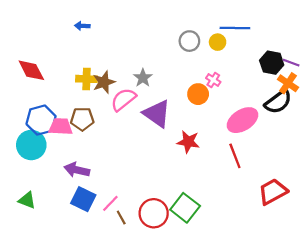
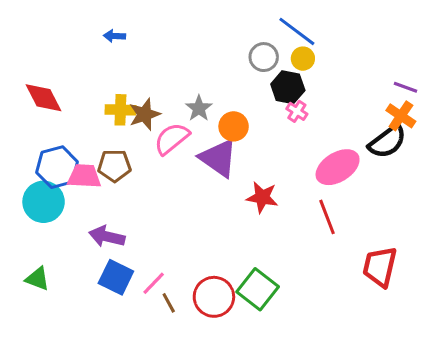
blue line: (235, 28) -> (297, 31), moved, turned 36
black hexagon: (272, 63) -> (288, 87), moved
orange circle: (198, 94) -> (234, 126), moved
red trapezoid: (273, 192) -> (380, 267), turned -48

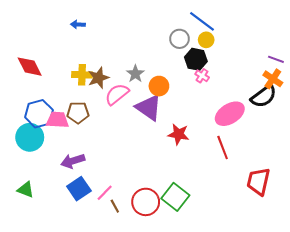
purple arrow: (107, 237) -> (73, 161), turned -30
blue square: (116, 277) -> (79, 189), turned 30

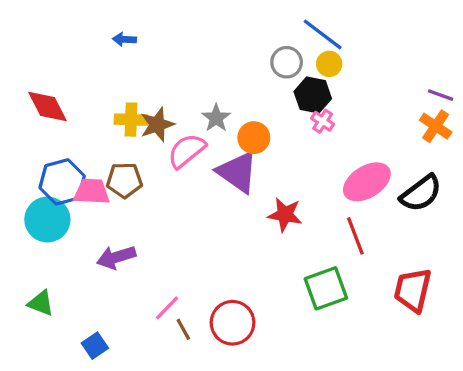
black semicircle: (264, 96) -> (421, 193), moved
blue square: (79, 189) -> (95, 346), moved, size x0.7
green square: (175, 197) -> (326, 288), moved, turned 32

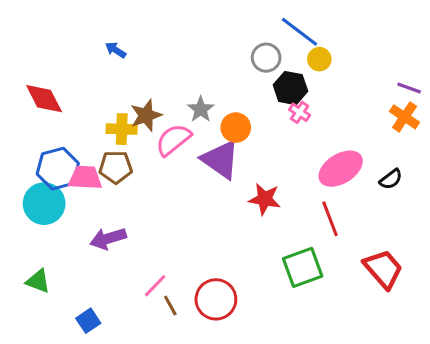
blue arrow: (124, 39) -> (116, 50), moved, turned 30
yellow circle: (329, 64) -> (319, 59), moved
yellow cross: (131, 120) -> (122, 129), moved
black semicircle: (421, 193) -> (391, 179), size x0.6
red trapezoid: (413, 290) -> (383, 269), turned 126

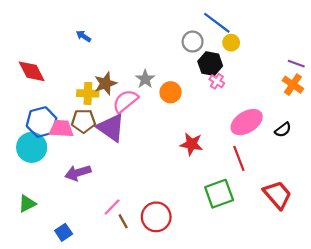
purple triangle: (221, 159) -> (111, 128), moved
green triangle: (38, 281) -> (27, 204), turned -48

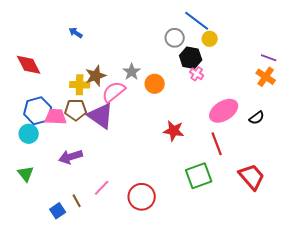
cyan circle: (32, 147) -> (29, 134), size x0.7
green triangle: (27, 204) -> (26, 174), moved, turned -42
brown line: (123, 221) -> (77, 201), moved

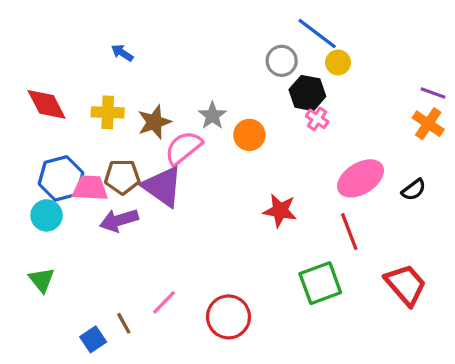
yellow cross: (80, 85) -> (108, 112), moved
purple arrow: (71, 157) -> (119, 220), moved

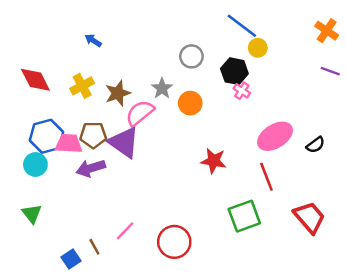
gray circle: (282, 61) -> (191, 56), moved
yellow cross: (108, 112) -> (82, 86), turned -30
orange cross: (428, 124) -> (327, 31), moved

